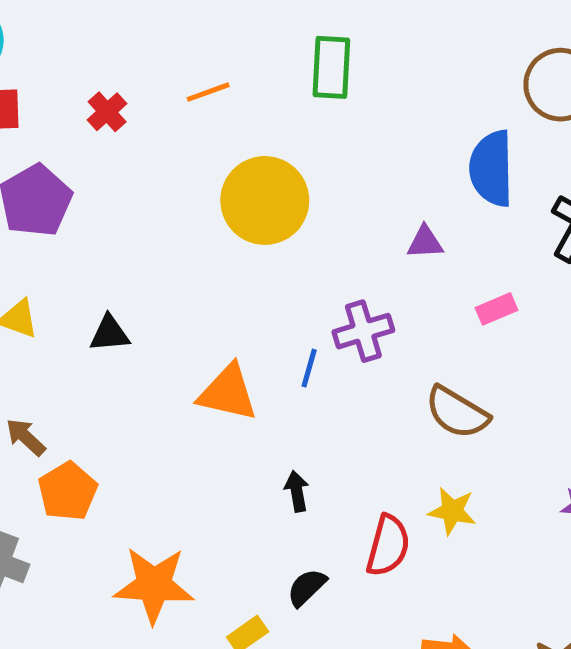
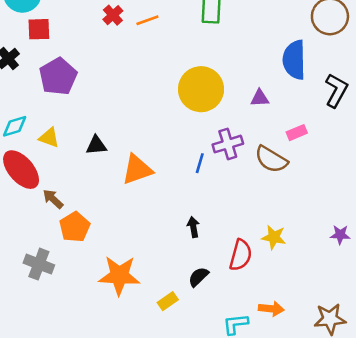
red cross: (107, 112) -> (113, 15), moved
yellow circle: (265, 200) -> (201, 89), moved
orange triangle: (228, 393) -> (137, 170), moved, turned -32
brown semicircle: (457, 412) -> (271, 159), moved

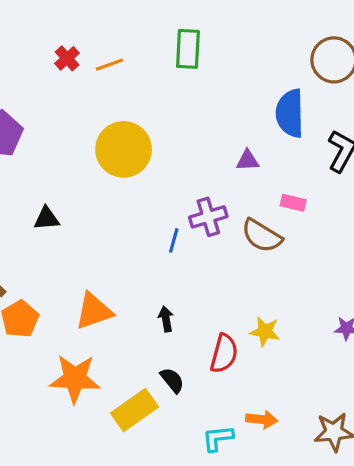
yellow circle: (201, 89) -> (124, 149), moved
pink rectangle: (297, 133) -> (293, 203), turned 36
orange triangle: (137, 170) -> (94, 311), moved
black semicircle: (198, 277) -> (172, 380), turned 95
yellow rectangle: (168, 301) -> (135, 410), size x1.8

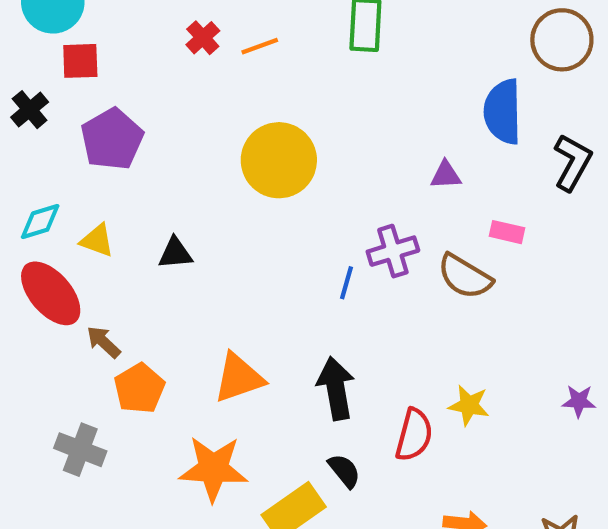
black arrow: (166, 319) -> (336, 388), size x1.8

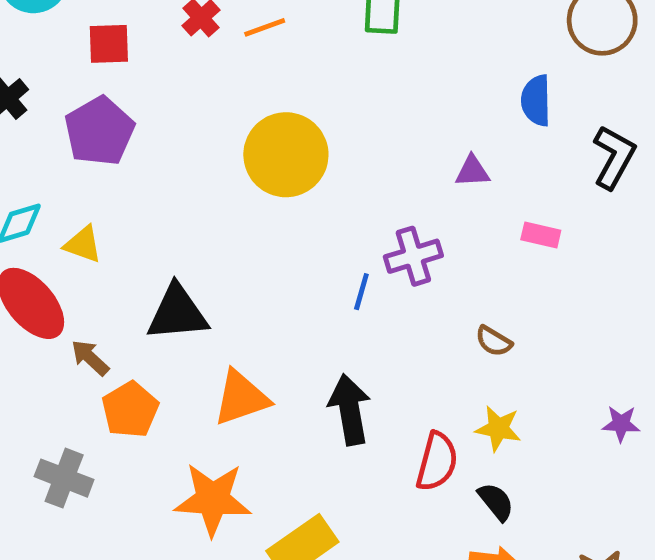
red square: (80, 61) -> (109, 44), moved
blue semicircle: (503, 112) -> (536, 100), size x0.7
black triangle: (175, 253) -> (177, 313), moved, size x1.6
brown semicircle: (465, 276) -> (494, 341), moved, size x0.6
black semicircle: (344, 471) -> (496, 502), moved

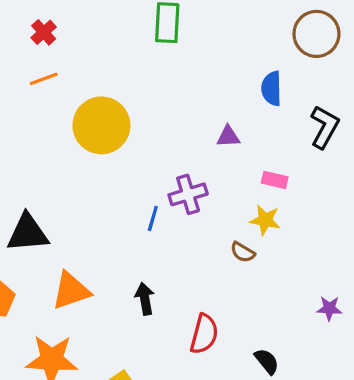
orange line: (265, 27) -> (44, 79), moved
black arrow: (350, 410) -> (145, 299), size x0.7
yellow star: (498, 428) -> (265, 220), moved
black semicircle: (496, 502) -> (267, 361), moved

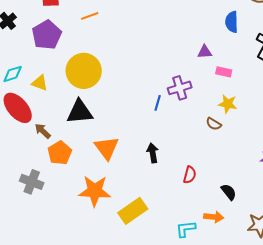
yellow circle: (101, 125) -> (84, 71), moved
pink rectangle: (275, 180) -> (224, 72), moved
orange triangle: (71, 291) -> (107, 148), turned -48
red semicircle: (204, 334) -> (190, 175), size x0.7

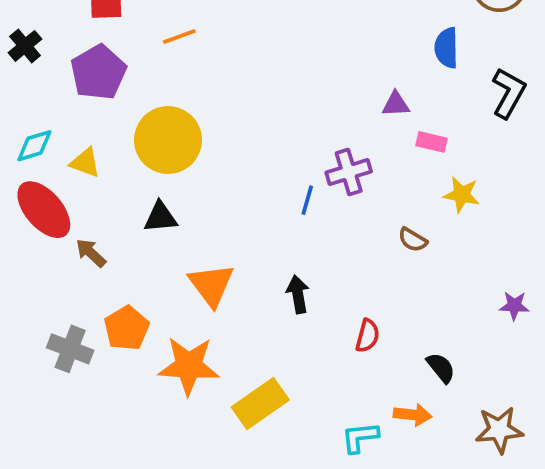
yellow star: (228, 104) -> (462, 195), moved
black triangle: (80, 112) -> (160, 217), size x0.7
orange pentagon: (60, 153) -> (127, 328), moved

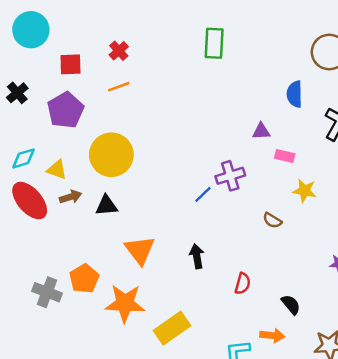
blue line: (307, 200) -> (203, 194), turned 30
brown arrow: (91, 253) -> (71, 197), moved, turned 120

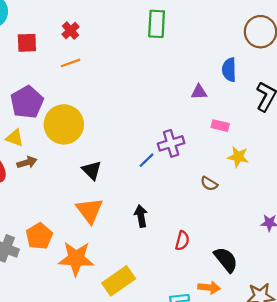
purple pentagon: (66, 110) -> (27, 102), moved
purple triangle: (261, 131) -> (199, 92), moved
black triangle: (106, 206) -> (92, 170), moved, turned 50
black semicircle: (291, 305) -> (226, 260), size x1.4

